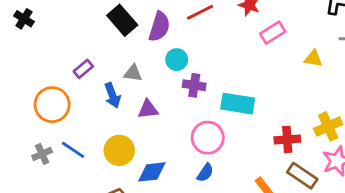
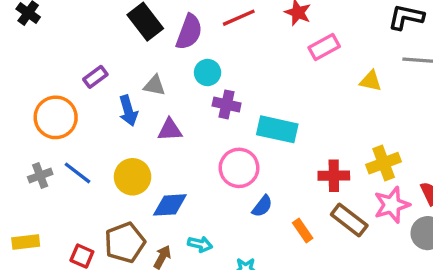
blue semicircle: (205, 173) -> (262, 206), moved

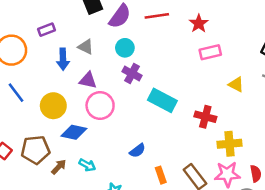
pink circle: (239, 168) -> (100, 106), moved
red cross: (334, 176) -> (205, 117), moved

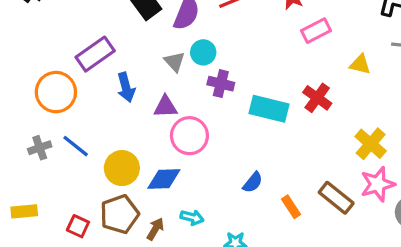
purple rectangle: (46, 30) -> (95, 54), size x1.6
gray triangle: (86, 47) -> (175, 62), moved, turned 35
yellow circle: (53, 106) -> (122, 168), moved
red cross: (205, 117) -> (317, 98), moved, turned 35
yellow cross: (230, 144) -> (371, 144), turned -30

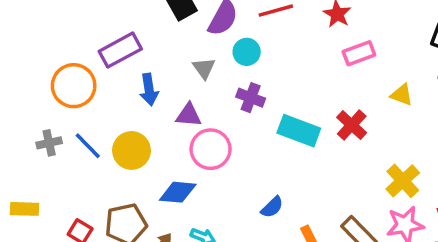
cyan circle: (203, 52) -> (247, 52), moved
yellow circle: (122, 168) -> (131, 150), moved

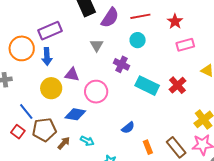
cyan circle: (247, 52) -> (138, 40), moved
blue arrow: (149, 90) -> (47, 56), moved
purple triangle: (189, 115) -> (72, 75), moved
blue line: (88, 146) -> (26, 111), moved

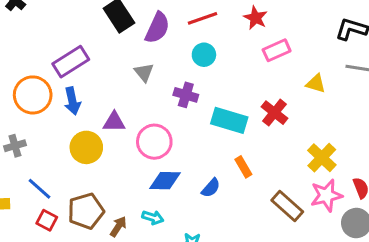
blue line: (26, 111) -> (39, 189), moved
blue diamond: (75, 114) -> (165, 181), moved
orange rectangle: (148, 147) -> (243, 167), moved

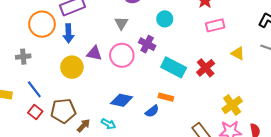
pink circle: (154, 142) -> (122, 55), moved
orange rectangle: (243, 167) -> (166, 97), moved, turned -56

